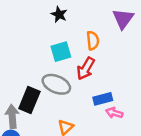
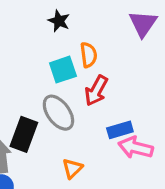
orange semicircle: (93, 40) -> (89, 55), moved
gray ellipse: (56, 84) -> (58, 113), turned 32
pink arrow: (114, 113) -> (136, 148), size x1.5

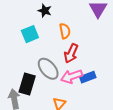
cyan square: (63, 70) -> (30, 34), moved
pink arrow: (136, 148) -> (72, 76), moved, turned -30

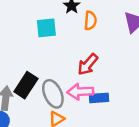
orange semicircle: (65, 31) -> (90, 21), moved
gray ellipse: (48, 69) -> (53, 94), moved

